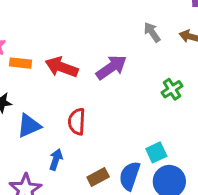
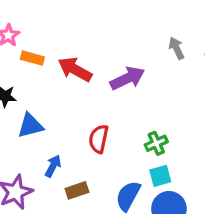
green cross: (172, 89) -> (156, 143), moved
red semicircle: (77, 122) -> (99, 139), moved
brown rectangle: (98, 177) -> (77, 190), moved

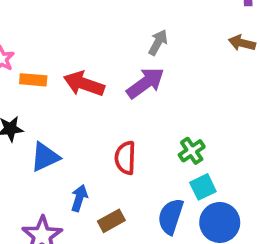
gray arrow: (176, 48) -> (158, 42), moved, turned 65

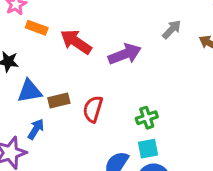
gray arrow: (158, 42) -> (172, 29), moved
blue arrow: (79, 198) -> (36, 129), moved
brown rectangle: (111, 221) -> (59, 100), moved

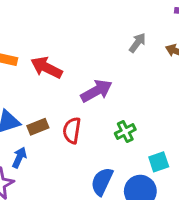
purple arrow: (125, 54) -> (96, 91), moved
cyan square: (148, 149) -> (159, 162), moved

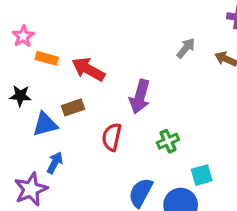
purple arrow: (96, 91) -> (140, 97), turned 132
brown rectangle: (38, 127) -> (73, 107), moved

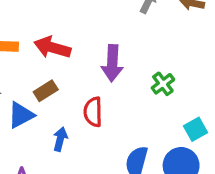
green cross: (168, 141) -> (163, 84), moved
blue arrow: (55, 163) -> (60, 139), moved

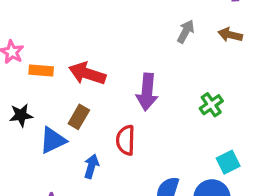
green cross: (163, 84) -> (211, 105), moved
brown rectangle: (46, 91) -> (79, 117), turned -30

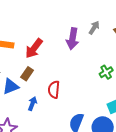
red arrow: (87, 74) -> (34, 48), turned -75
purple arrow: (147, 92) -> (73, 39), moved

